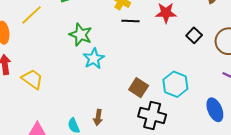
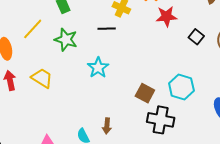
black line: (130, 21) -> (107, 29), moved
green star: (81, 35) -> (66, 40), moved
yellow trapezoid: (32, 79) -> (42, 78), moved

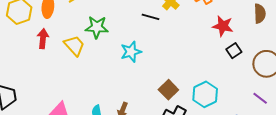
red star: (166, 16) -> (223, 26), moved
green star: (66, 40) -> (97, 27), moved, turned -30

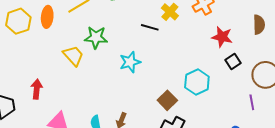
red arrow: (43, 39) -> (37, 89), moved
cyan hexagon: (205, 94) -> (197, 82), moved
purple line: (260, 98) -> (252, 102), moved, turned 42

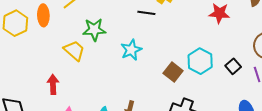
black square: (233, 61) -> (233, 66), moved
red arrow: (37, 89) -> (53, 84), moved
brown square: (167, 100) -> (173, 72), moved

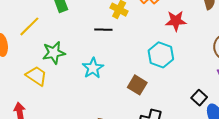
cyan hexagon: (200, 61) -> (161, 55), moved
black square: (233, 66) -> (199, 98), moved

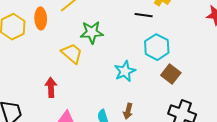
cyan hexagon: (161, 55) -> (157, 47), moved
cyan star: (93, 68) -> (125, 71), moved

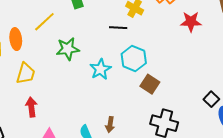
yellow trapezoid: (72, 53) -> (26, 73), moved, turned 70
cyan star: (125, 71) -> (101, 69), moved

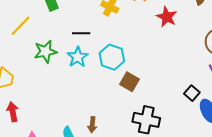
red star: (191, 22) -> (167, 17), turned 30
black line: (118, 28) -> (81, 33), moved
cyan star: (101, 69) -> (78, 57), moved

